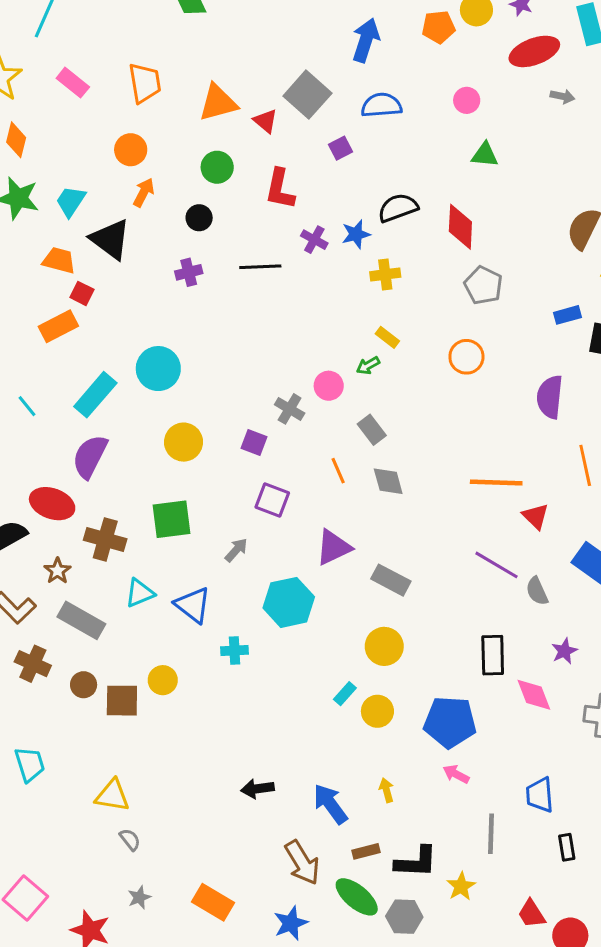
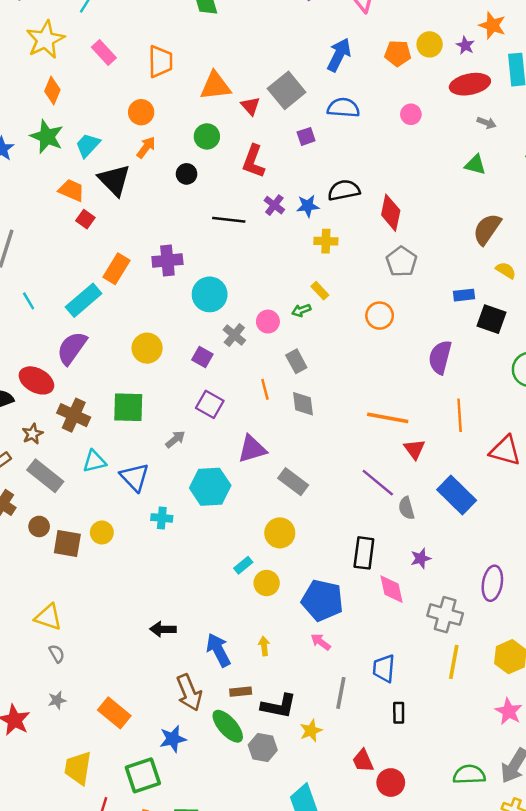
green triangle: (485, 155) -> (475, 165), moved
purple cross: (189, 272) -> (167, 260), moved, size x1.4
orange rectangle: (58, 326) -> (116, 269), moved, turned -40
cyan circle: (158, 369) -> (210, 294), moved

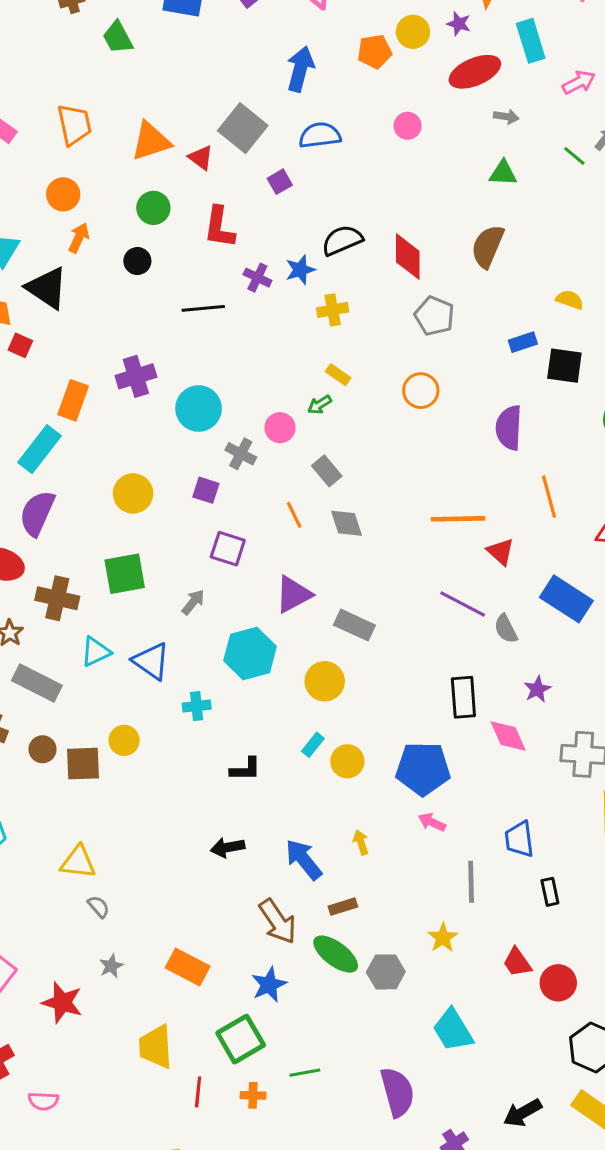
brown semicircle: (487, 229) -> (488, 246), moved
yellow circle: (280, 533) -> (325, 681), moved
black L-shape: (279, 706) -> (246, 769), moved, size x0.7

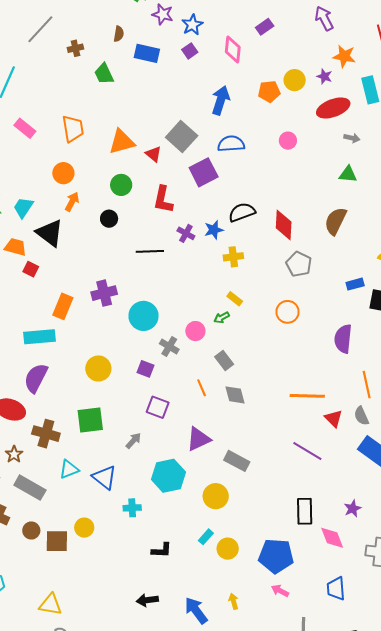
purple square: (280, 182) -> (204, 172), size x1.8
cyan rectangle: (39, 449) -> (40, 337), turned 44
gray semicircle: (506, 629) -> (361, 416), moved
blue trapezoid: (519, 839) -> (336, 589), moved

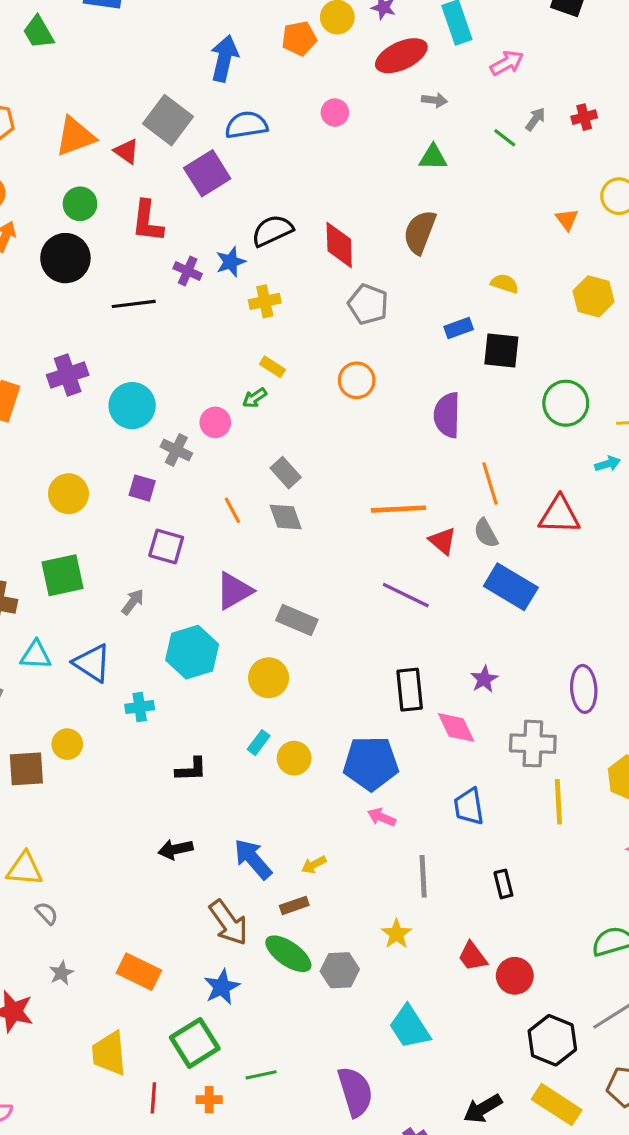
black circle: (109, 219) -> (65, 258), size x1.8
gray rectangle: (224, 360) -> (286, 473), moved
cyan triangle: (69, 469) -> (36, 655), turned 30
yellow arrow: (234, 601) -> (314, 865), moved, turned -98

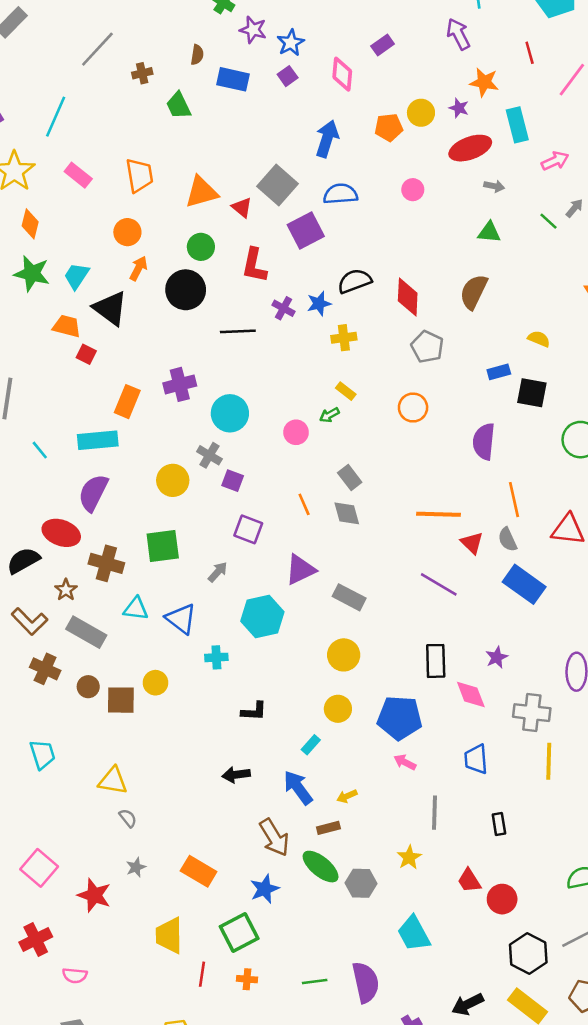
gray cross: (176, 450) -> (209, 455), moved
yellow circle: (269, 678) -> (344, 655), moved
cyan rectangle: (259, 743) -> (311, 745), moved
green line: (261, 1075) -> (315, 982), moved

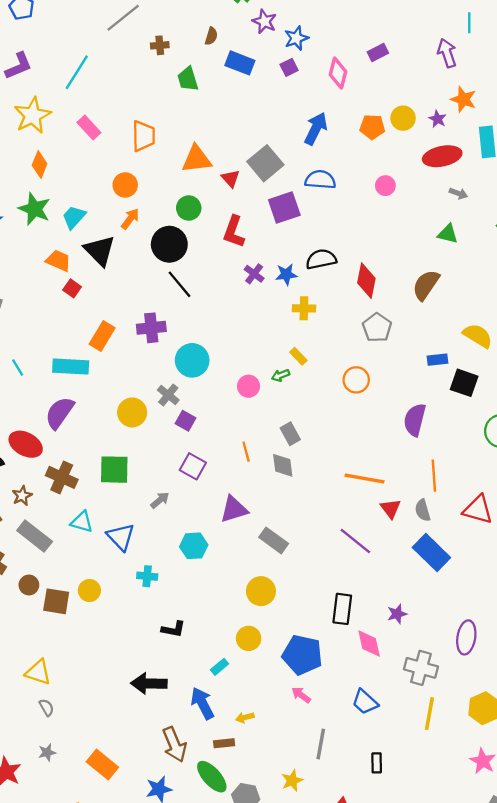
black line: (238, 331) -> (179, 284), moved, turned 44
yellow semicircle: (539, 339) -> (478, 336), size x1.5
cyan hexagon: (262, 616) -> (194, 546), size x0.7
blue trapezoid: (476, 759) -> (365, 702), turned -52
black arrow: (236, 775) -> (149, 683), size x1.4

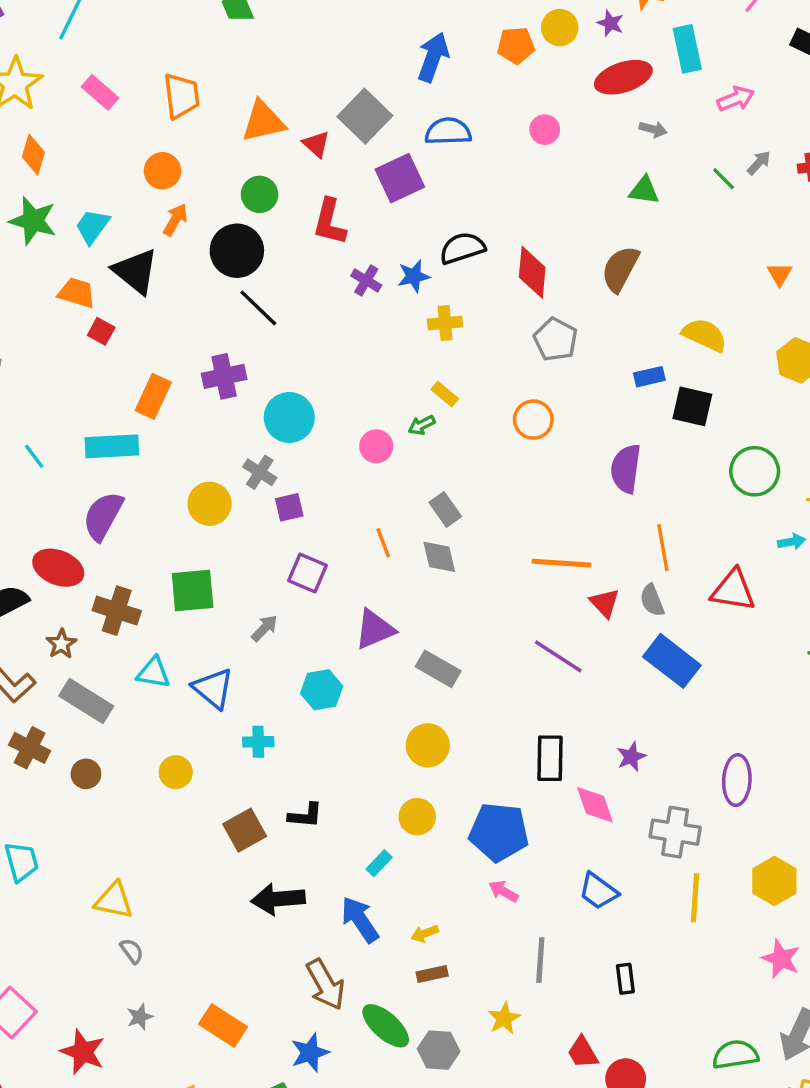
purple square: (185, 421) -> (289, 507), turned -36
brown square: (56, 601) -> (245, 830), moved, turned -32
brown rectangle: (224, 743) -> (432, 974), moved

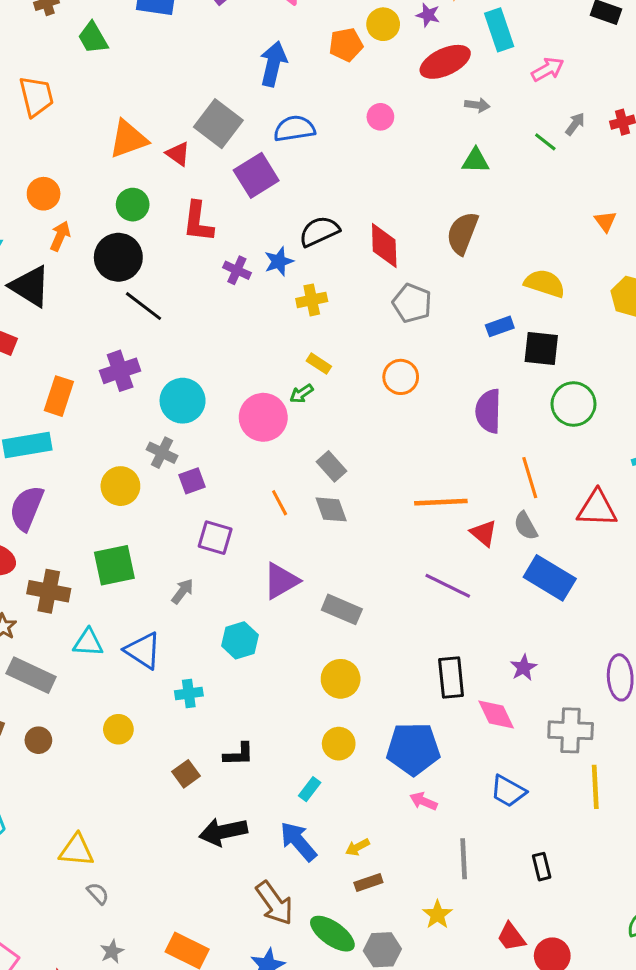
orange trapezoid: (181, 96) -> (36, 96), moved
pink circle: (376, 446) -> (263, 417), size x1.6
green circle: (755, 471) -> (574, 404), moved
brown square: (245, 830) -> (186, 774), size x0.7

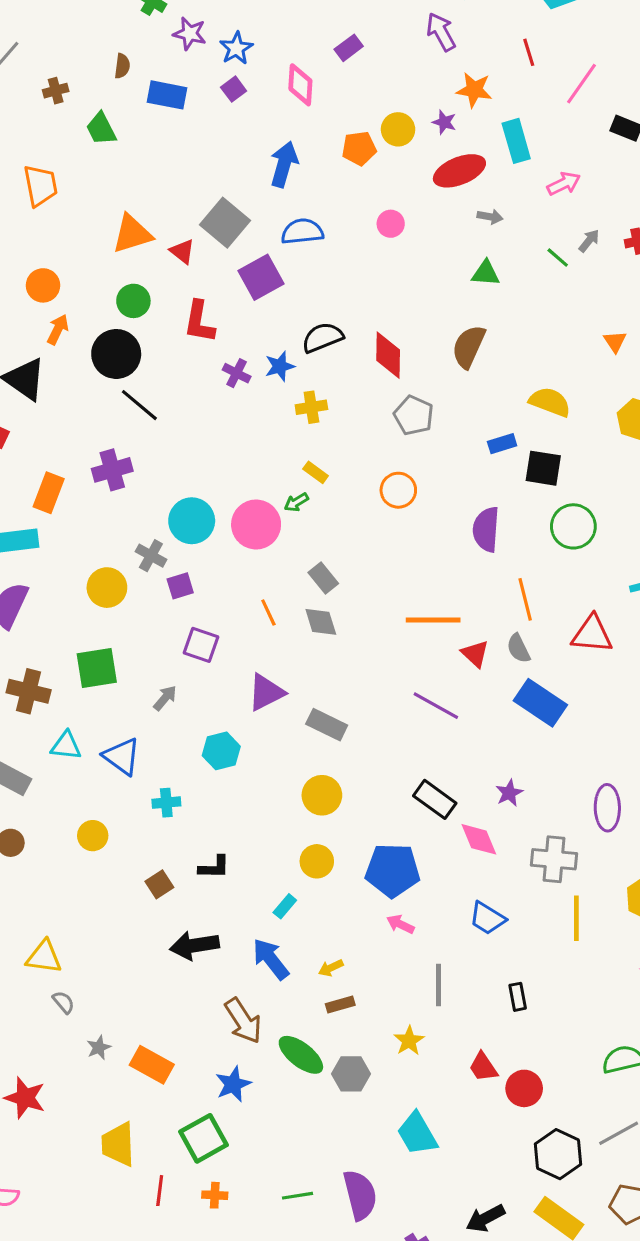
cyan circle: (183, 401) -> (192, 521), moved
black rectangle: (451, 678) -> (435, 799), turned -51
gray star: (112, 952) -> (99, 1048), moved

